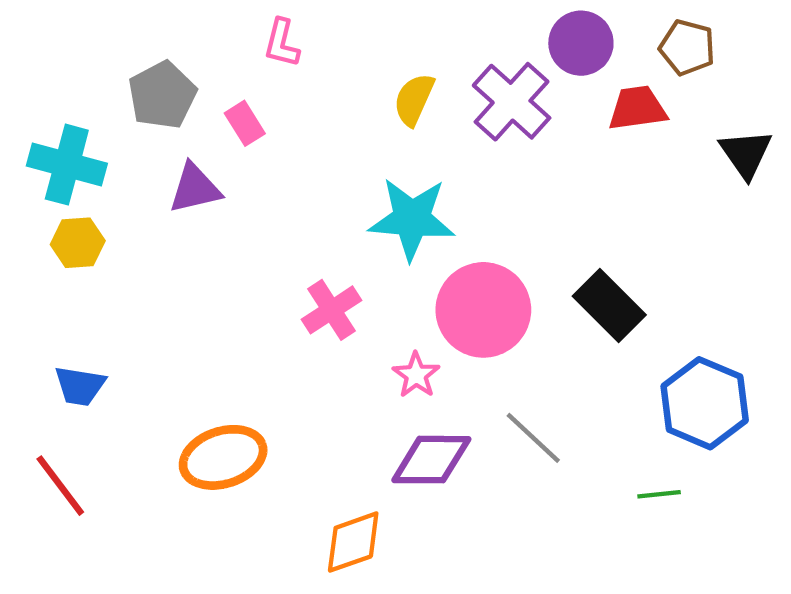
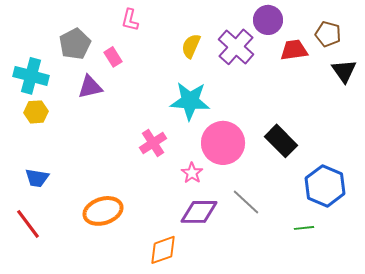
brown pentagon: (687, 47) -> (328, 34), moved

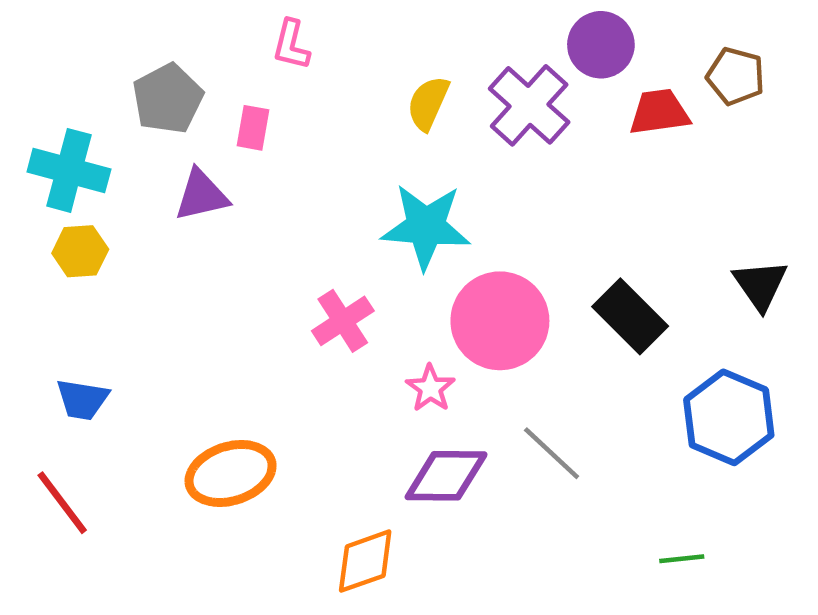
pink rectangle: (113, 57) -> (253, 128), turned 42
black triangle: (344, 71) -> (760, 285), moved
green line: (304, 228) -> (682, 559), moved

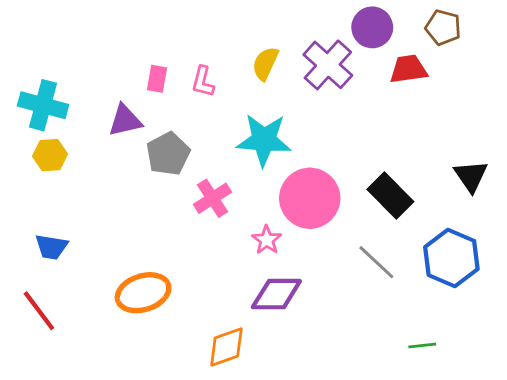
pink L-shape: (291, 45) -> (203, 82), moved
brown pentagon: (736, 76) -> (443, 27), moved
gray pentagon: (168, 99) -> (168, 154), moved
gray line: (552, 453) -> (376, 262), moved

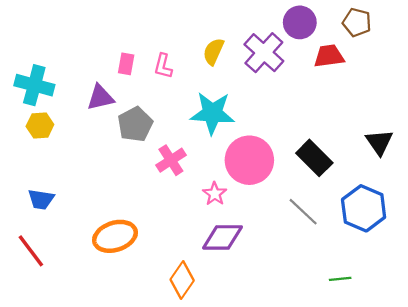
orange diamond: (226, 347) -> (182, 280), turned -36

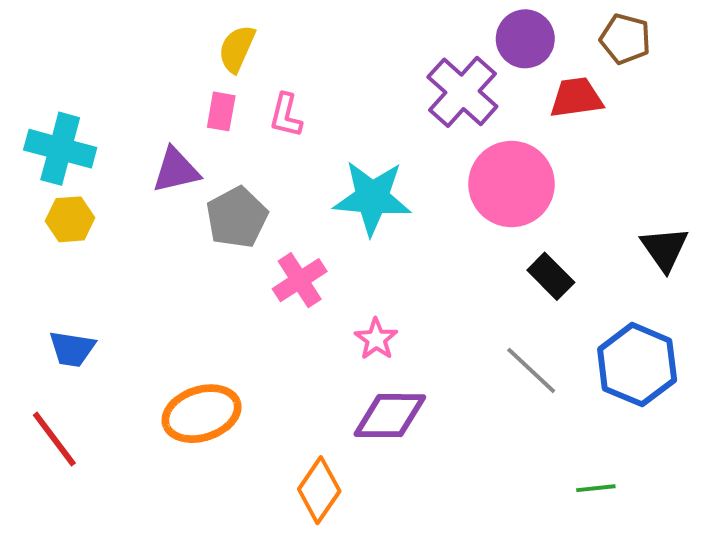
yellow semicircle: (214, 52) -> (237, 49), moved
black rectangle: (314, 158) -> (551, 276), size x0.7
pink circle: (249, 160) -> (512, 184), moved

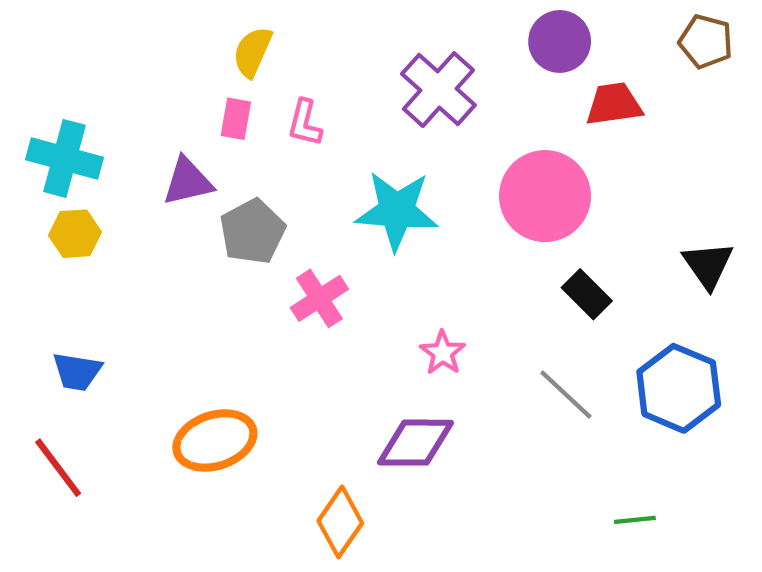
brown pentagon: (625, 39) -> (706, 41), moved
purple cross: (462, 92) -> (438, 90), moved
pink star: (376, 339) -> (443, 353), moved

